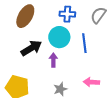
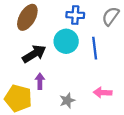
purple arrow: (53, 60) -> (40, 81), moved

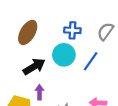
blue line: (95, 48) -> (91, 61), turned 42

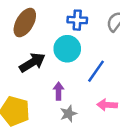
blue line: (91, 61) -> (96, 71), moved
purple arrow: (39, 92) -> (59, 91), moved

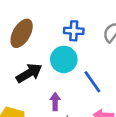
blue line: (96, 71) -> (92, 82), turned -70

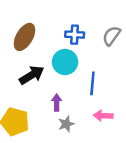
blue line: (92, 82) -> (92, 83), turned 40

